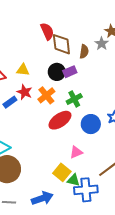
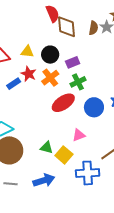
brown semicircle: (84, 51) -> (93, 28), moved
black circle: (57, 72) -> (50, 55), moved
purple rectangle: (70, 72) -> (73, 62), moved
green triangle: (73, 180) -> (47, 148), moved

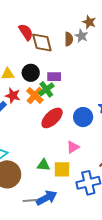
purple rectangle: (73, 62) -> (54, 77), turned 32
green cross: (78, 82) -> (46, 89), moved
yellow square: (64, 155) -> (62, 169), turned -30
gray line: (10, 184) -> (30, 200), moved

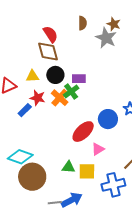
gray star: (81, 36) -> (106, 38), size x1.5
brown semicircle: (69, 39) -> (82, 23), moved
brown diamond: (42, 43) -> (48, 52), moved
red ellipse: (52, 118) -> (83, 132), moved

